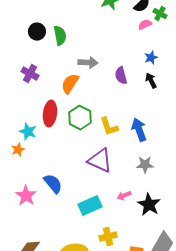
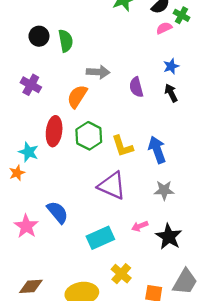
yellow cross: (108, 237) -> (121, 274), turned -36

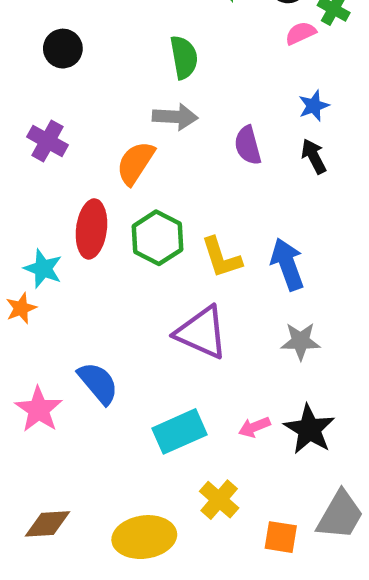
green semicircle: (66, 41) -> (184, 57), moved
pink arrow: (140, 226) -> (254, 427), moved

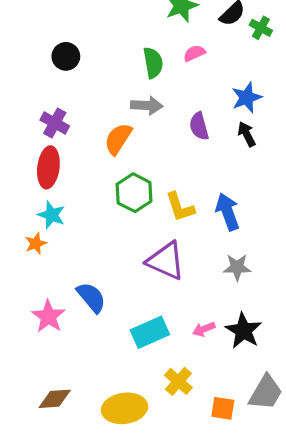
pink semicircle: (301, 33) -> (194, 53), moved
blue star: (314, 106) -> (247, 98), size x1.4
red ellipse: (91, 229) -> (48, 167), moved

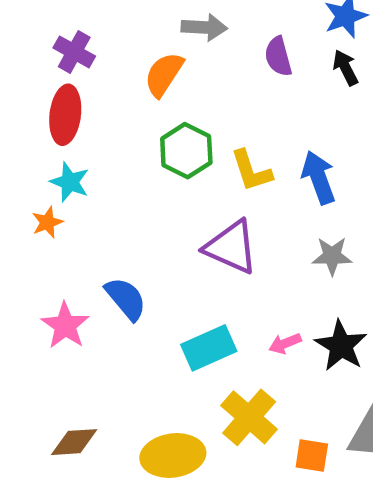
yellow cross: (178, 381) -> (249, 417), size x1.4

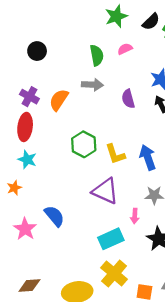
orange semicircle: (164, 74) -> (59, 100), moved
orange star: (47, 222) -> (14, 188), moved
pink arrow: (285, 343) -> (135, 216), moved, turned -64
cyan rectangle: (209, 348) -> (111, 239), moved

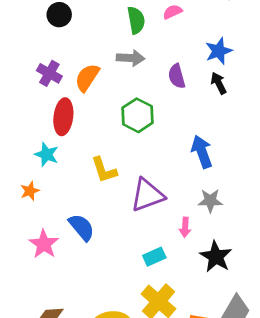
red ellipse: (25, 127) -> (63, 117), moved
green hexagon: (84, 144) -> (138, 115), moved
yellow L-shape: (115, 154) -> (104, 170), moved
purple triangle: (105, 191) -> (147, 195), turned -44
cyan rectangle: (111, 239) -> (154, 257), size x0.7

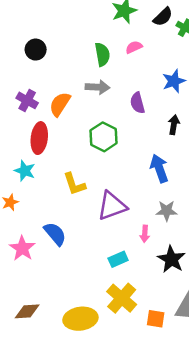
black arrow: (219, 83) -> (174, 125), moved, turned 36

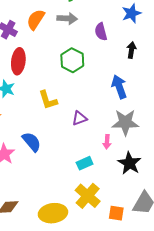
orange semicircle: (60, 104) -> (36, 19), moved
purple triangle: (112, 206) -> (79, 118), size x0.6
gray star: (167, 211) -> (125, 122), size x1.5

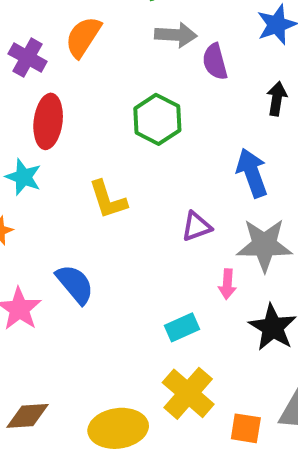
gray arrow: (67, 18) -> (176, 35), moved
purple triangle: (79, 118) -> (196, 226), moved

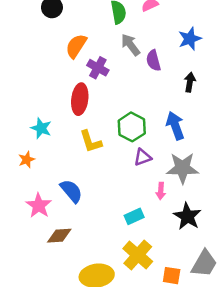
gray arrow: (176, 35) -> (131, 45), turned -130
purple cross: (28, 58) -> (98, 68), moved
green hexagon: (157, 119) -> (132, 127), moved
red ellipse: (48, 121) -> (80, 99), moved
brown diamond: (28, 416) -> (59, 236), moved

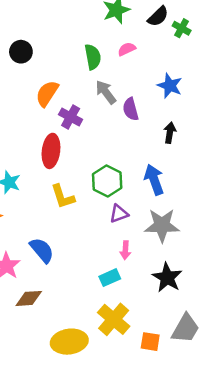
blue star: (190, 39) -> (170, 86), turned -30
pink arrow: (161, 191) -> (125, 250), moved

